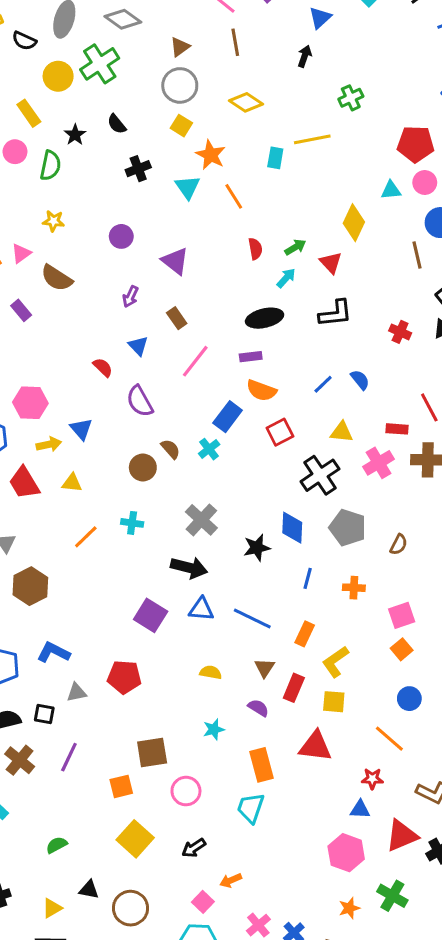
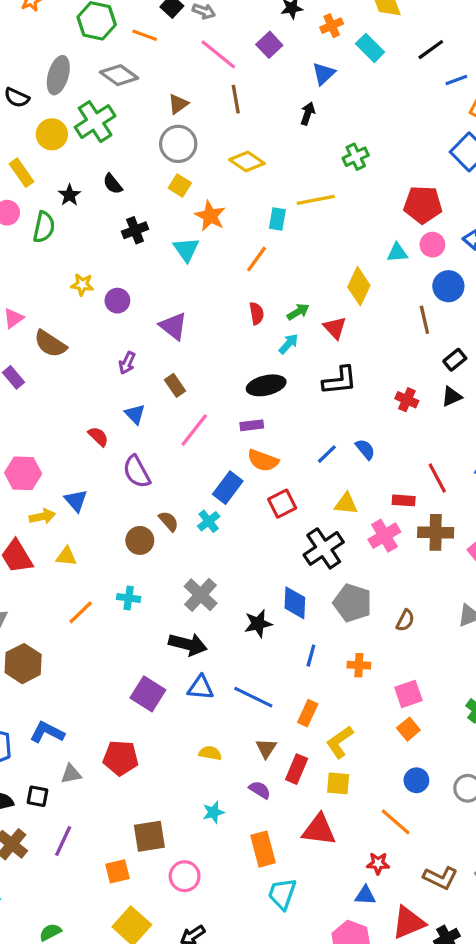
orange line: (234, 196) -> (257, 259), moved, turned 68
yellow star: (53, 221) -> (82, 285), moved
cyan trapezoid: (251, 808) -> (282, 894), moved

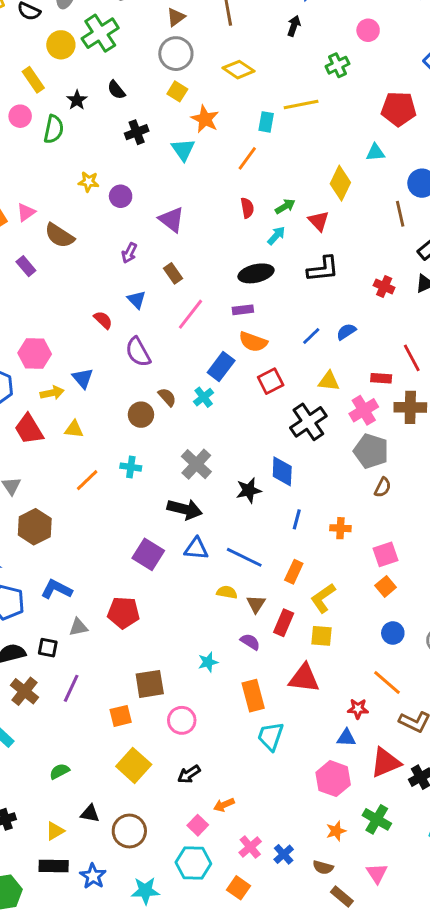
pink circle: (432, 245) -> (368, 30), moved
blue semicircle: (365, 449) -> (346, 332), turned -84
gray pentagon: (352, 603) -> (371, 451), moved
yellow semicircle: (210, 753) -> (227, 592), moved
orange line: (396, 822) -> (387, 682), moved

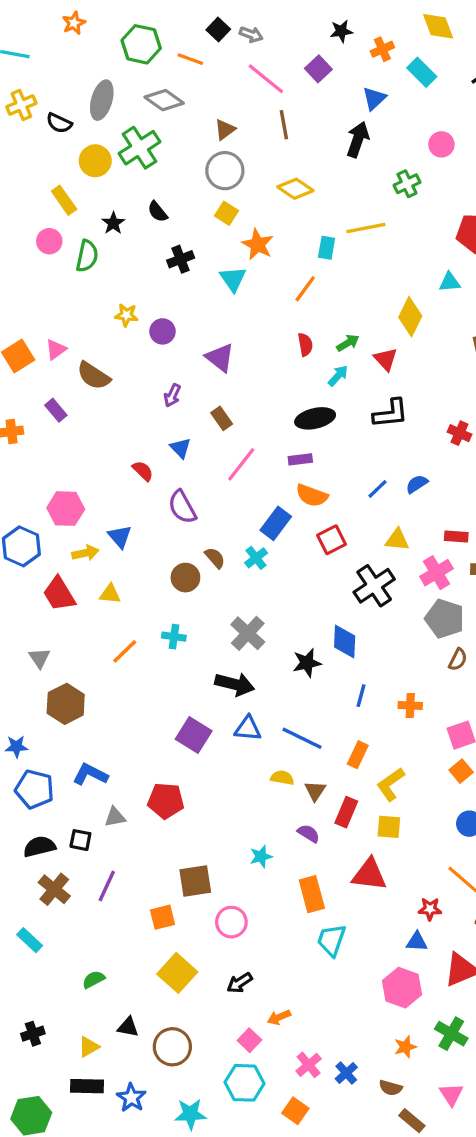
black arrow: (294, 26) -> (358, 139), size x1.5

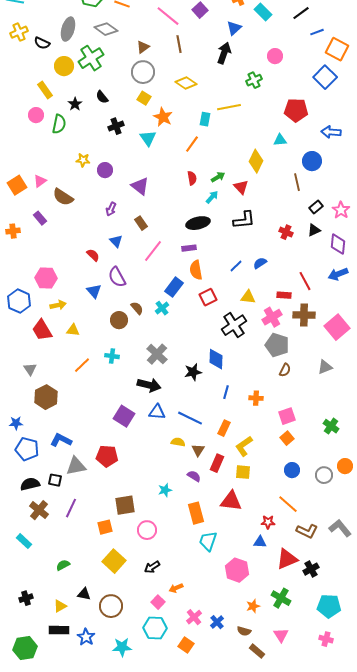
orange semicircle: (312, 495) -> (196, 270), turned 60
blue triangle: (120, 537) -> (94, 291), moved
gray triangle: (115, 817) -> (76, 466), size x1.5
pink hexagon: (402, 988) -> (237, 570), moved

